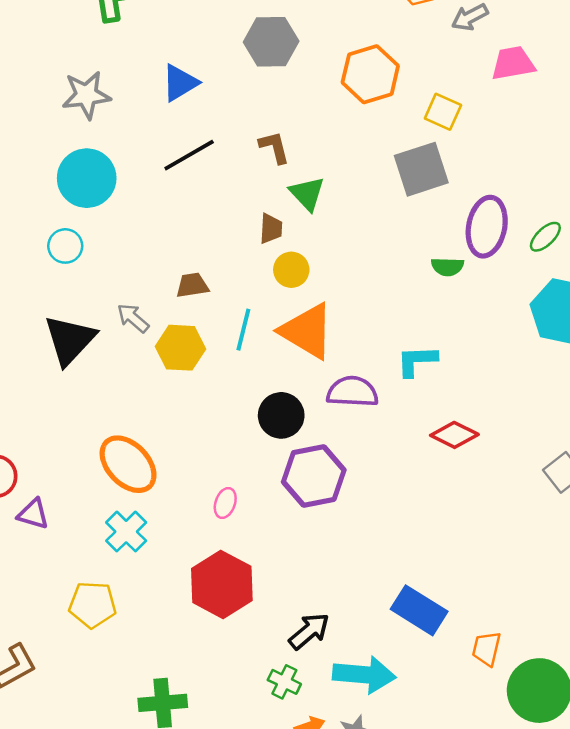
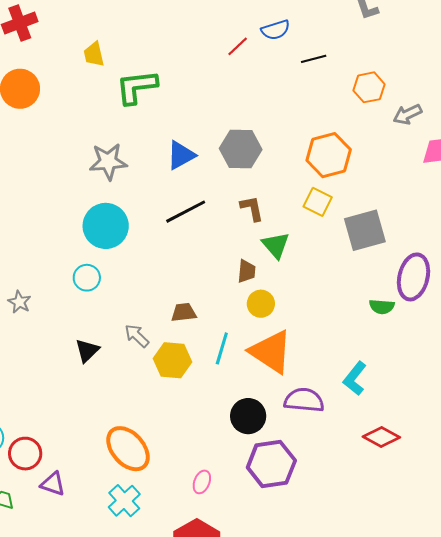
gray hexagon: (271, 42) -> (241, 149), moved
yellow square: (443, 112) -> (318, 202), moved
black triangle: (70, 340) -> (87, 351), size x0.6
cyan L-shape: (417, 361) -> (355, 378), turned -52

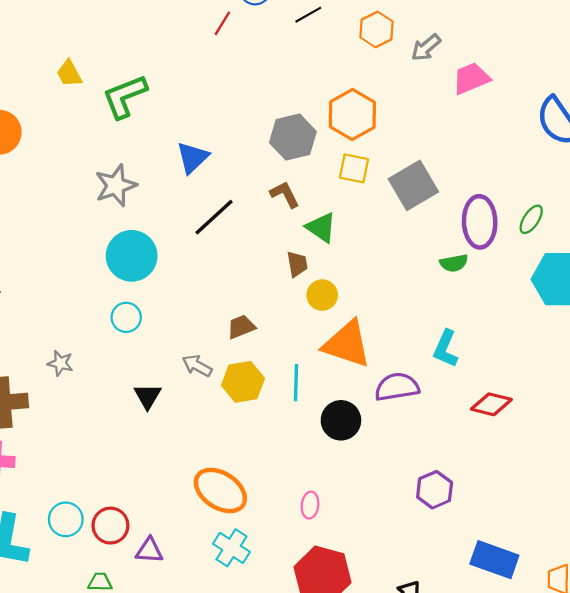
gray hexagon: (241, 149) -> (293, 137), moved
cyan line: (222, 348) -> (296, 383), moved
purple hexagon: (271, 464) -> (435, 490), moved, size x0.7

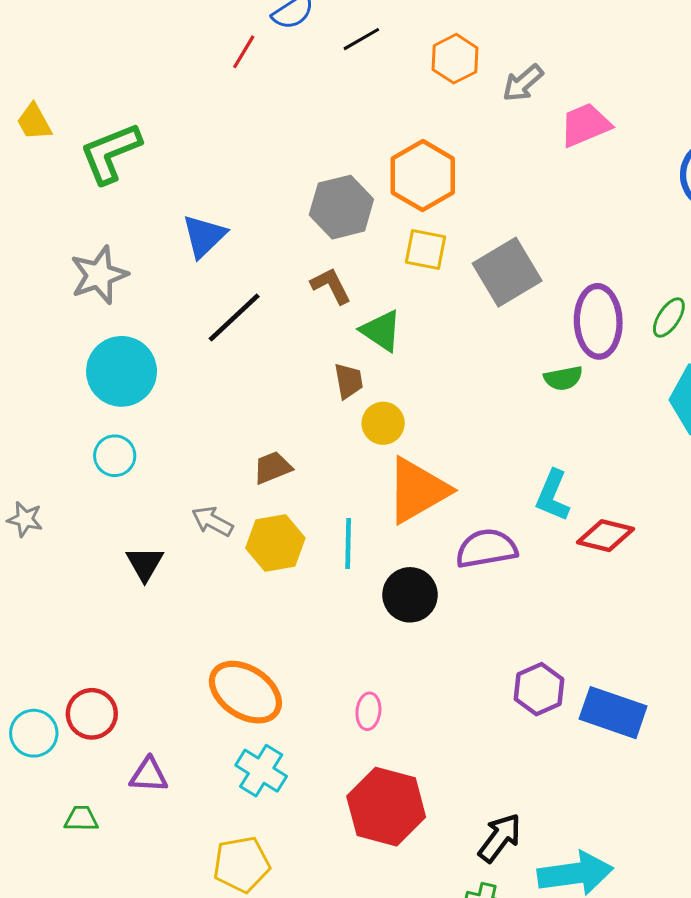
orange triangle: (347, 344) -> (417, 490), turned -48
red diamond: (491, 404) -> (606, 536), moved
red circle: (110, 526) -> (92, 714), moved
blue rectangle: (494, 560) -> (613, 713), moved

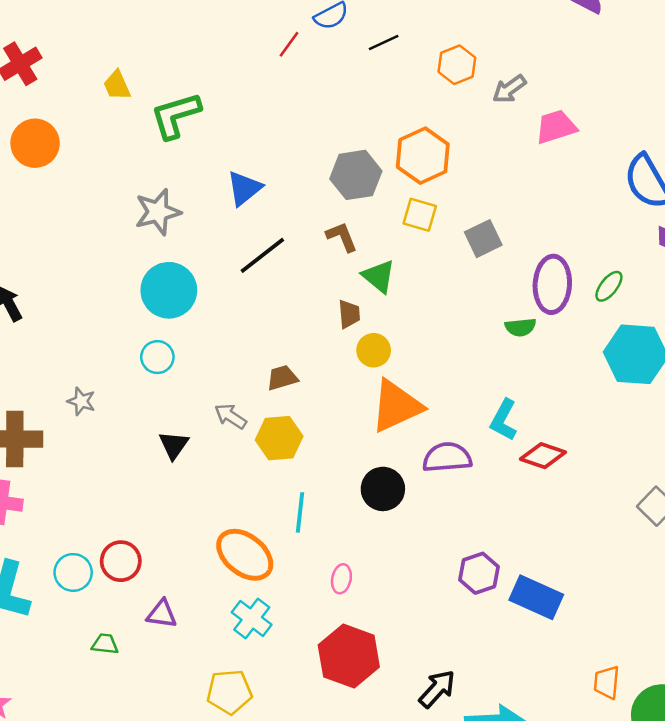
gray square: (507, 272) -> (483, 239), size x0.7
cyan line: (348, 544) -> (300, 512), moved

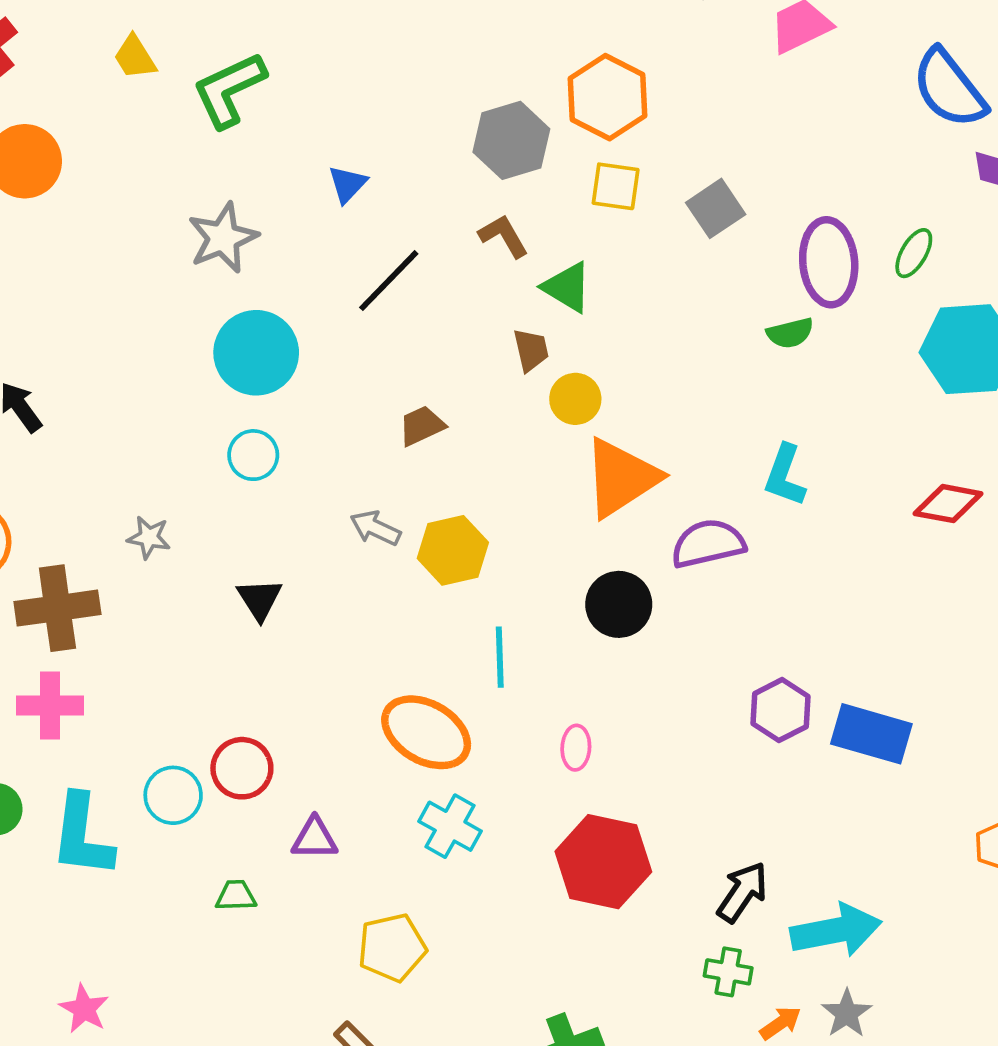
blue triangle: (244, 188) -> (347, 184), size x0.7
brown trapezoid: (282, 378) -> (422, 426), moved
black triangle: (174, 445) -> (260, 599), moved
red diamond: (543, 456) -> (948, 504), moved
yellow pentagon: (229, 692) -> (392, 948), moved

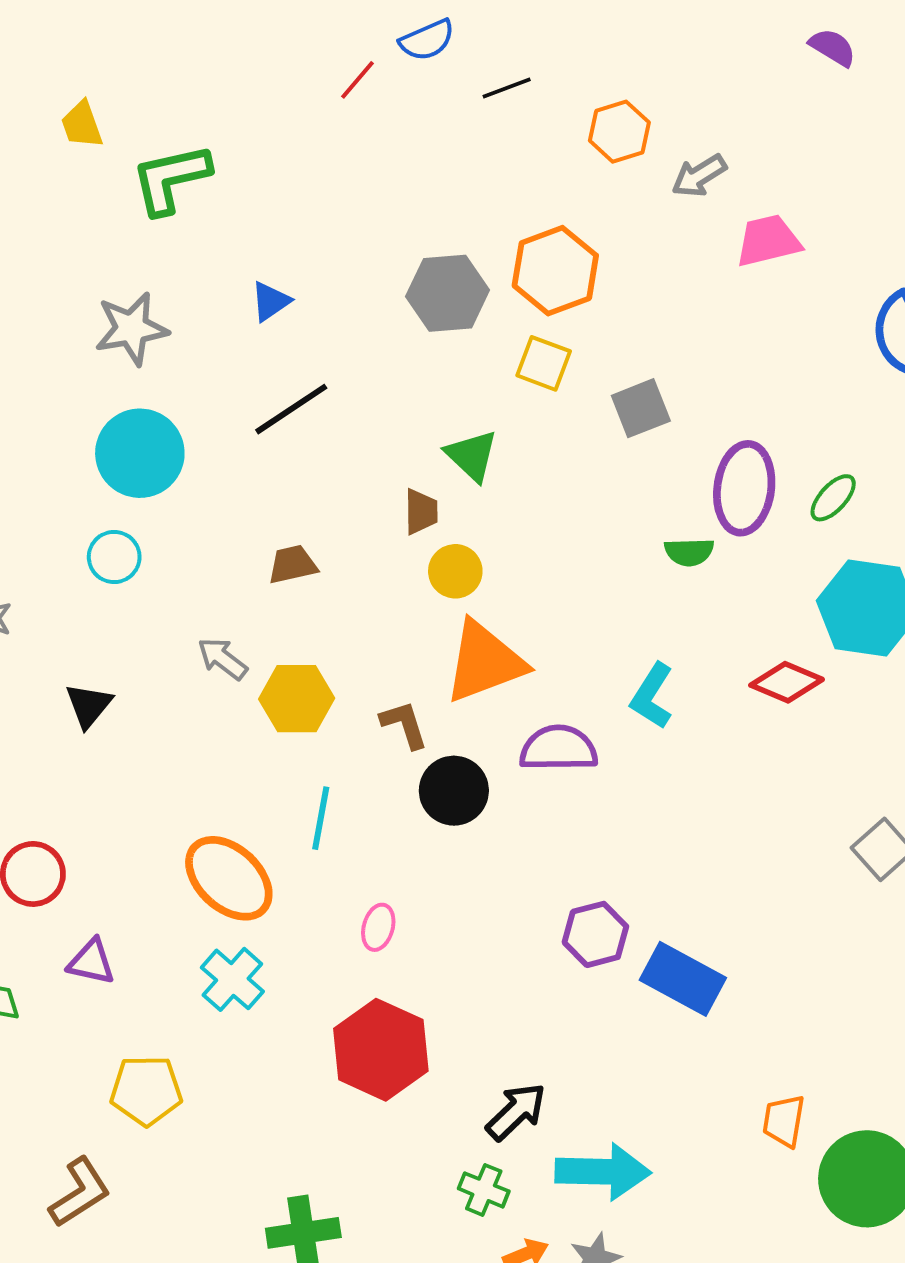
brown L-shape: (504, 236) -> (404, 724), moved
red diamond: (948, 504) -> (787, 682), moved

